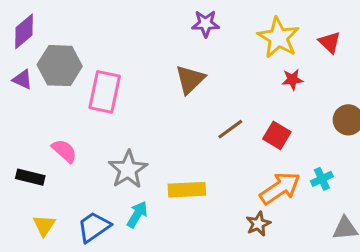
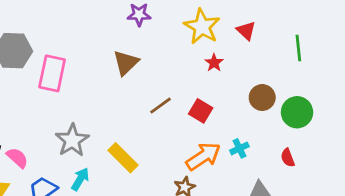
red star: (292, 79) -> (214, 63), turned -30
pink semicircle: (64, 151) -> (17, 158), moved
yellow rectangle: (187, 190) -> (123, 158), turned 48

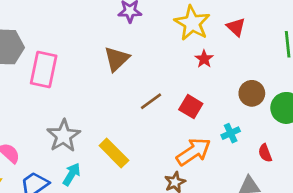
cyan cross: (239, 148) -> (231, 133), moved
red semicircle: (288, 158) -> (265, 153), moved

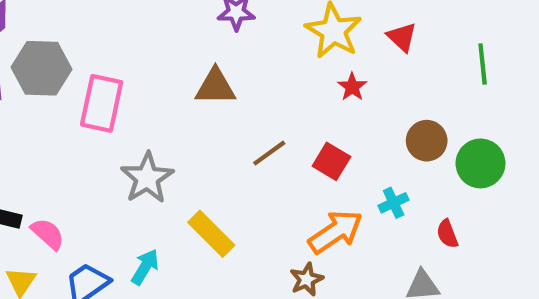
brown triangle: (117, 59) -> (215, 87), turned 44
gray star: (64, 136) -> (147, 178), moved

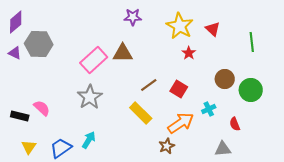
pink rectangle: (102, 103) -> (94, 60), moved, turned 36
pink semicircle: (48, 234) -> (42, 108), moved
yellow rectangle: (211, 234) -> (141, 113), moved

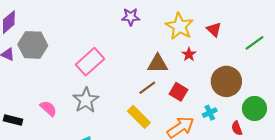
green line: (252, 42) -> (254, 43), turned 60
brown triangle: (123, 53) -> (158, 64), moved
brown circle: (225, 79) -> (226, 81), size x1.5
green circle: (251, 90) -> (254, 108), moved
pink semicircle: (42, 108) -> (48, 108), moved

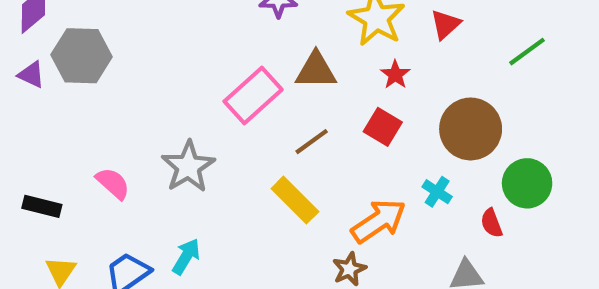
red triangle: (214, 29) -> (445, 24), turned 35
pink rectangle: (90, 62) -> (253, 95), moved
brown triangle: (158, 64) -> (316, 70), moved
red square: (178, 92) -> (383, 127), moved
cyan cross: (210, 113) -> (437, 192), turned -32

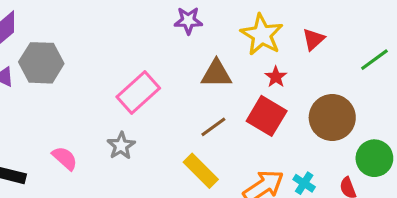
pink rectangle: (253, 95) -> (138, 93), moved
red square: (383, 127) -> (267, 116), size x1.4
gray star: (188, 167) -> (121, 146), size x0.7
cyan cross: (437, 192) -> (304, 183), moved

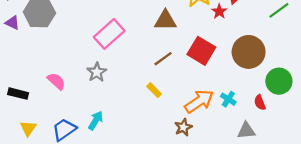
red star: (276, 77) -> (219, 11), moved
yellow rectangle: (201, 171) -> (154, 90), size x0.6

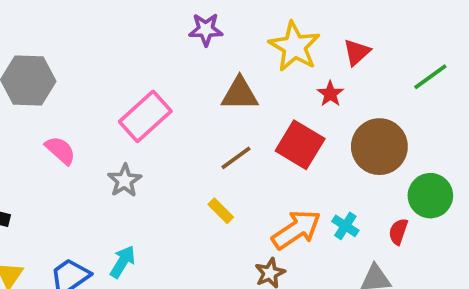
red star: (219, 11) -> (330, 94), moved
pink semicircle: (56, 81) -> (60, 150), moved
red semicircle: (260, 103) -> (398, 232), turned 40

